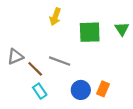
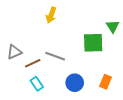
green square: (90, 32) -> (93, 43), moved
brown line: (35, 69) -> (33, 63), turned -70
orange rectangle: (103, 89) -> (105, 82), moved

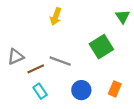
green triangle: (113, 26) -> (123, 17), moved
green square: (93, 43) -> (101, 47), turned -30

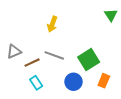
yellow arrow: (56, 17) -> (52, 24), moved
green square: (101, 47) -> (89, 60), moved

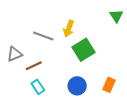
yellow arrow: (52, 24) -> (69, 29), moved
gray line: (54, 55) -> (43, 36), moved
green square: (89, 60) -> (83, 50), moved

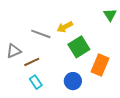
yellow arrow: (69, 29) -> (65, 27), turned 42
orange rectangle: (109, 85) -> (100, 65), moved, size x1.5

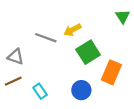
gray triangle: (14, 51) -> (16, 57), turned 42
brown line: (32, 62) -> (13, 81), moved

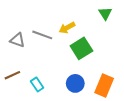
green triangle: (123, 16) -> (105, 13), moved
gray triangle: (16, 57) -> (18, 40), moved
orange rectangle: (111, 72) -> (104, 85), moved

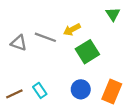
brown line: (12, 75) -> (14, 94), moved

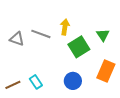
green triangle: (113, 14) -> (103, 35), moved
yellow arrow: (72, 30) -> (65, 27), turned 126
orange rectangle: (112, 92) -> (106, 71), moved

